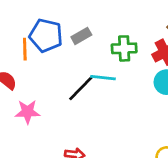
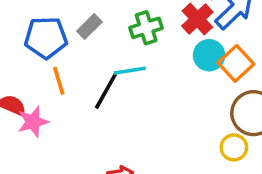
orange line: (25, 49) -> (59, 81), moved
pink star: (27, 112) -> (33, 122), moved

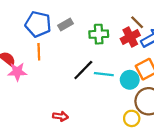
cyan circle: (209, 55) -> (130, 80), moved
cyan line: (130, 71) -> (104, 74), moved
black line: (106, 91) -> (83, 70), moved

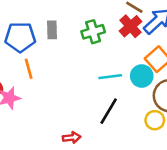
gray rectangle: (66, 24) -> (52, 30), turned -48
black line: (83, 70) -> (109, 111), moved

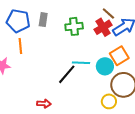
black line: (109, 111) -> (67, 74), moved

